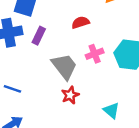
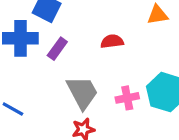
pink cross: (95, 54) -> (127, 98), moved

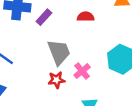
pink cross: (127, 98) -> (82, 71), moved, turned -35

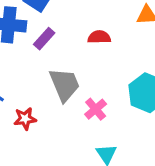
red star: (56, 80) -> (25, 119), moved

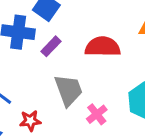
red semicircle: (99, 37) -> (103, 47), size x1.6

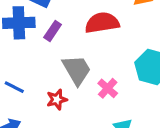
red star: (30, 121) -> (57, 99), moved

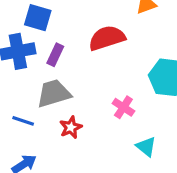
gray trapezoid: (77, 70) -> (54, 93), moved, turned -68

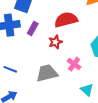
gray trapezoid: (54, 93) -> (47, 73), moved
red star: (71, 127) -> (55, 42), moved

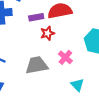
purple rectangle: (33, 28) -> (36, 17), moved, turned 48

